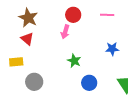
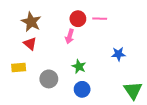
pink line: (107, 15) -> (100, 19), moved
gray circle: (34, 82) -> (49, 79), moved
blue circle: (89, 83) -> (82, 89), moved

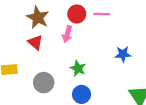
brown star: (31, 22) -> (38, 18), moved
red triangle: (30, 44) -> (35, 42), moved

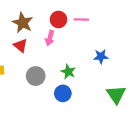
green star: (78, 68) -> (68, 72), moved
gray circle: (44, 83) -> (36, 76), moved

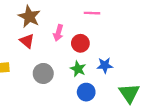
red circle: (58, 19) -> (80, 43), moved
blue star: (101, 56) -> (105, 65), moved
blue circle: (63, 93) -> (86, 92), moved

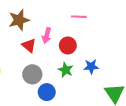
brown star: (29, 17) -> (19, 20), turned 30
red triangle: (27, 41) -> (29, 45), moved
blue circle: (86, 92) -> (47, 92), moved

